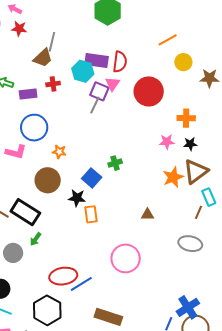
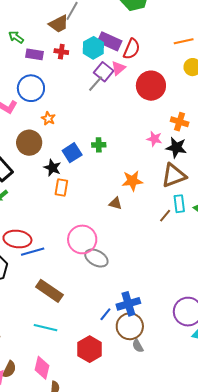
black star: (190, 144) -> (176, 147), size x1.5
orange star: (173, 177) -> (132, 181), moved
gray ellipse: (190, 244) -> (96, 258), moved

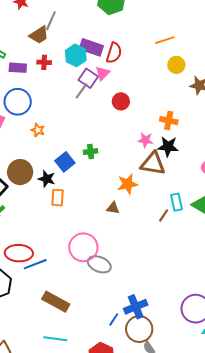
red circle: (151, 86) -> (121, 101), moved, size x0.6
brown circle: (29, 143) -> (20, 172), moved
brown triangle: (174, 175) -> (153, 164), moved, turned 36

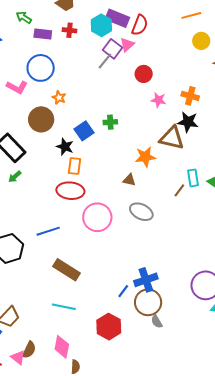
pink star: (145, 140) -> (158, 100), moved
brown circle: (20, 172) -> (41, 119), moved
red ellipse: (19, 253) -> (70, 191), moved
gray ellipse: (99, 264) -> (141, 212), moved

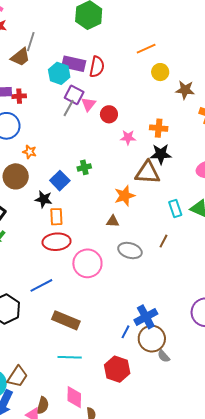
red cross: (70, 30) -> (19, 96), moved
pink triangle: (127, 45) -> (89, 104), moved
brown line: (179, 190) -> (164, 241), moved

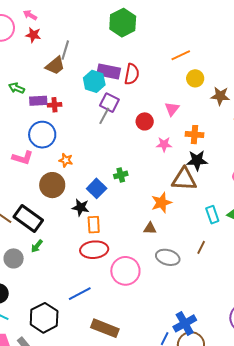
pink triangle: (89, 104) -> (172, 109), moved

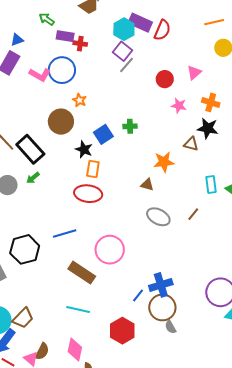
purple square: (109, 103) -> (123, 51), moved
pink L-shape: (23, 158) -> (40, 75), moved
brown triangle: (184, 179) -> (191, 144), size x0.6
pink circle: (125, 271) -> (110, 250), moved

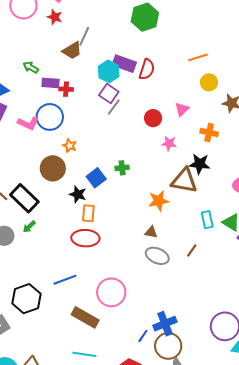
orange cross: (211, 102) -> (209, 133), moved
brown triangle: (191, 144) -> (184, 181), size x1.8
brown triangle: (147, 185) -> (151, 232), moved

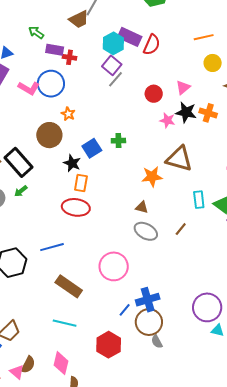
black star: (200, 164) -> (186, 112), moved
pink circle: (111, 292) -> (114, 266), moved

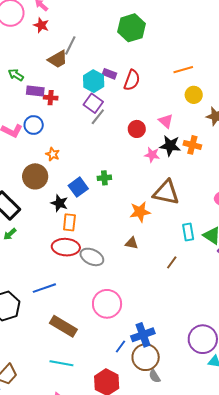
purple rectangle: (130, 37) -> (109, 74), size x0.6
blue circle: (51, 84) -> (34, 125), size x0.7
pink triangle: (183, 87) -> (166, 121), turned -35
gray ellipse: (146, 231) -> (92, 257), moved

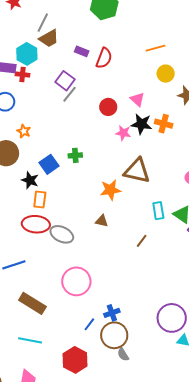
brown trapezoid: (58, 59) -> (49, 38), moved
cyan hexagon: (94, 81) -> (27, 54), moved
blue cross: (143, 335) -> (112, 313), size x0.7

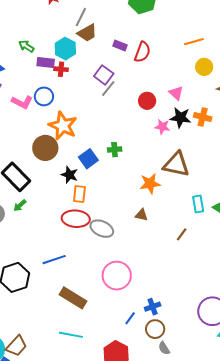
orange star: (24, 131) -> (63, 126), size x2.0
brown circle: (114, 335) -> (155, 329), size x0.7

